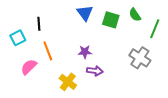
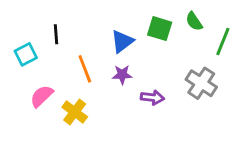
blue triangle: (85, 13) -> (122, 41), moved, turned 30
orange line: (48, 51) -> (85, 69), moved
purple arrow: (95, 71) -> (152, 98), moved
yellow cross: (68, 82) -> (75, 112), moved

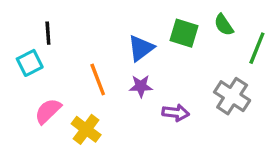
black line: (56, 34) -> (48, 33), moved

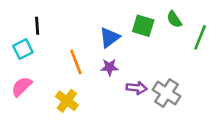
gray cross: (232, 96) -> (166, 93), moved
pink semicircle: (48, 111) -> (22, 87), moved

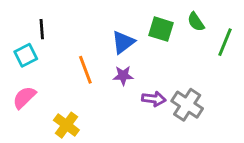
yellow cross: (67, 101) -> (66, 125), moved

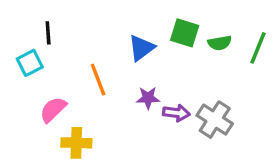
green semicircle: (196, 22) -> (220, 43), moved, turned -66
purple star: (123, 76) -> (148, 98), moved
pink semicircle: (24, 97) -> (53, 110), moved
yellow cross: (66, 125) -> (76, 143), turned -35

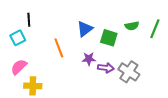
green square: (185, 33) -> (109, 38), moved
pink semicircle: (53, 110) -> (19, 67), moved
yellow cross: (76, 143) -> (33, 86), moved

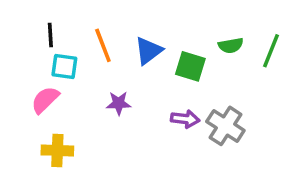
cyan square: (18, 38) -> (64, 66), moved, turned 35
orange line: (59, 48) -> (103, 45), moved
purple star: (89, 59) -> (119, 103), moved
pink semicircle: (19, 67) -> (45, 100), moved

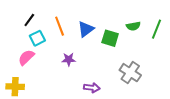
black line: (50, 35) -> (29, 20), turned 40
cyan square: (64, 66) -> (37, 38), turned -35
purple arrow: (185, 119) -> (92, 88), moved
yellow cross: (57, 150) -> (15, 87), moved

